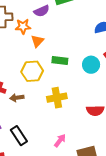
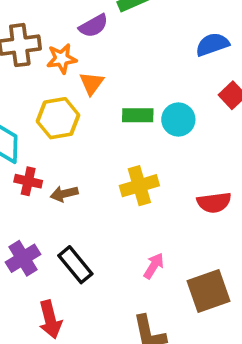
cyan circle: (91, 65) -> (178, 120), moved
yellow hexagon: (32, 71) -> (58, 118), moved

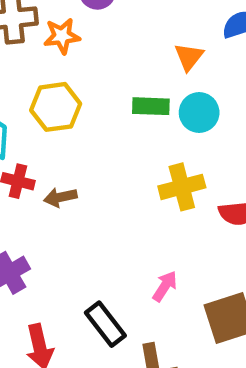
orange triangle: (92, 83) -> (189, 57), moved
yellow cross: (139, 186) -> (182, 187), moved
black rectangle: (75, 265) -> (105, 324), moved

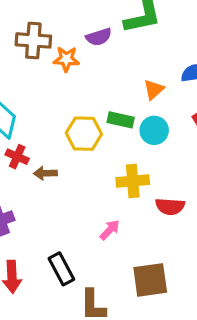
yellow hexagon: (56, 107) -> (84, 134), moved
pink arrow: (165, 286) -> (110, 230), moved

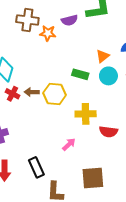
cyan circle: (154, 130) -> (108, 76), moved
yellow hexagon: (84, 134) -> (55, 94), moved
brown arrow: (45, 173) -> (32, 92), moved

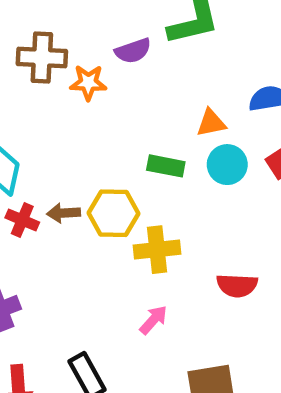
orange triangle: (103, 56) -> (211, 123), turned 32
yellow cross: (86, 114) -> (157, 250), moved

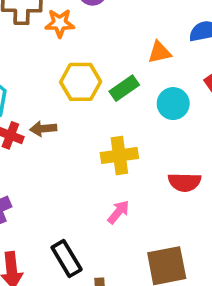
cyan circle: (227, 165) -> (173, 104), moved
green rectangle: (166, 166) -> (124, 88), turned -44
yellow hexagon: (113, 213) -> (81, 82), moved

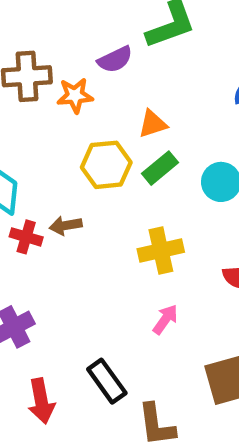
orange triangle: (159, 52) -> (153, 124), moved

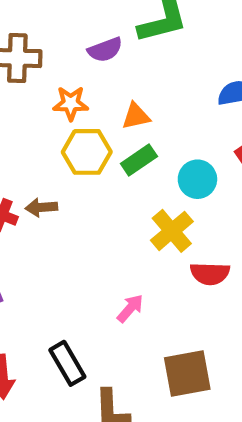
orange star: (75, 96) -> (71, 103), moved
yellow cross: (161, 251) -> (172, 231), moved, turned -33

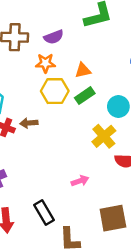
purple semicircle: (105, 50) -> (54, 37), moved
pink arrow: (130, 308) -> (80, 181), turned 30

